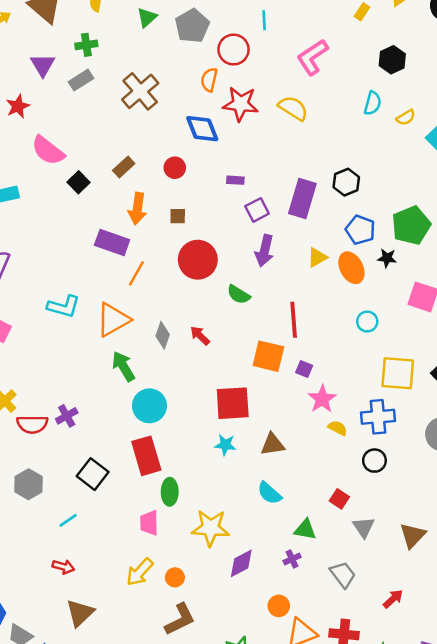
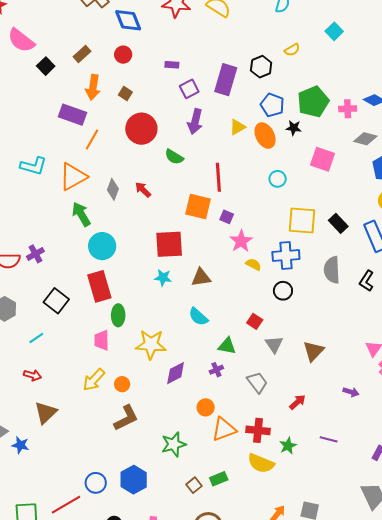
yellow semicircle: (406, 117) -> (292, 50), moved
blue diamond: (202, 129) -> (128, 20), moved
brown square: (178, 216) -> (125, 93), turned 32

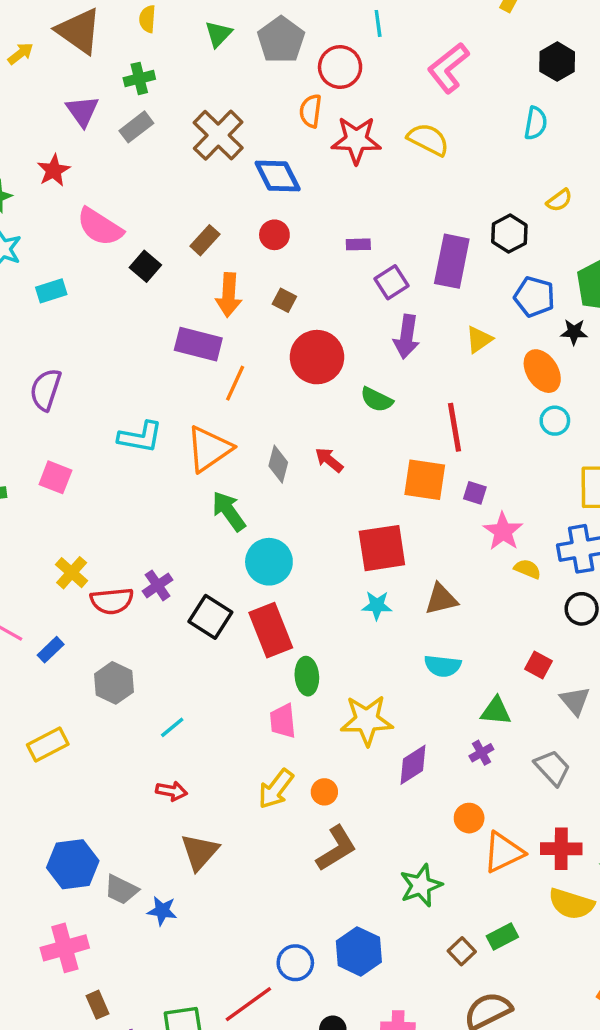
orange ellipse: (265, 136) -> (542, 371), moved
black square: (56, 301) -> (210, 617), moved
cyan semicircle: (198, 317) -> (443, 666), turned -30

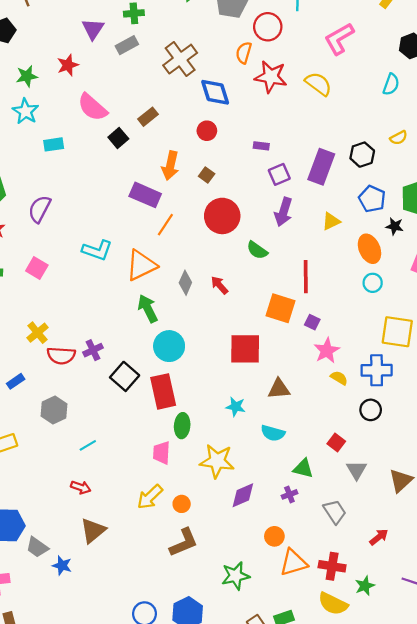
brown rectangle: (205, 240) -> (148, 117), moved
cyan star: (377, 605) -> (236, 407), moved

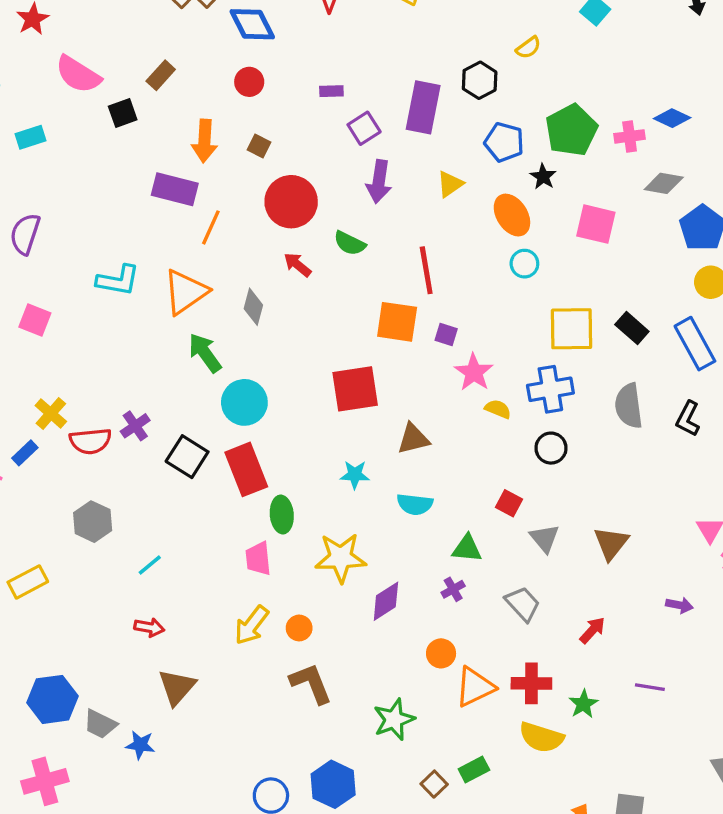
black square: (118, 138) -> (123, 113), turned 30
black star: (395, 226) -> (543, 177), turned 30
red arrow: (219, 285) -> (297, 265), moved
blue rectangle: (16, 381) -> (25, 453), moved
brown L-shape: (184, 543) -> (311, 683), turned -80

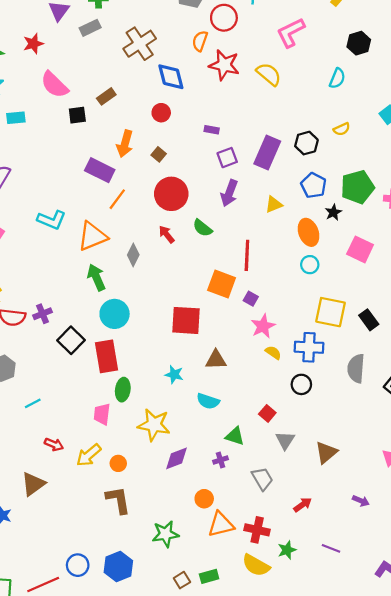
red arrow: (149, 627) -> (54, 444), moved

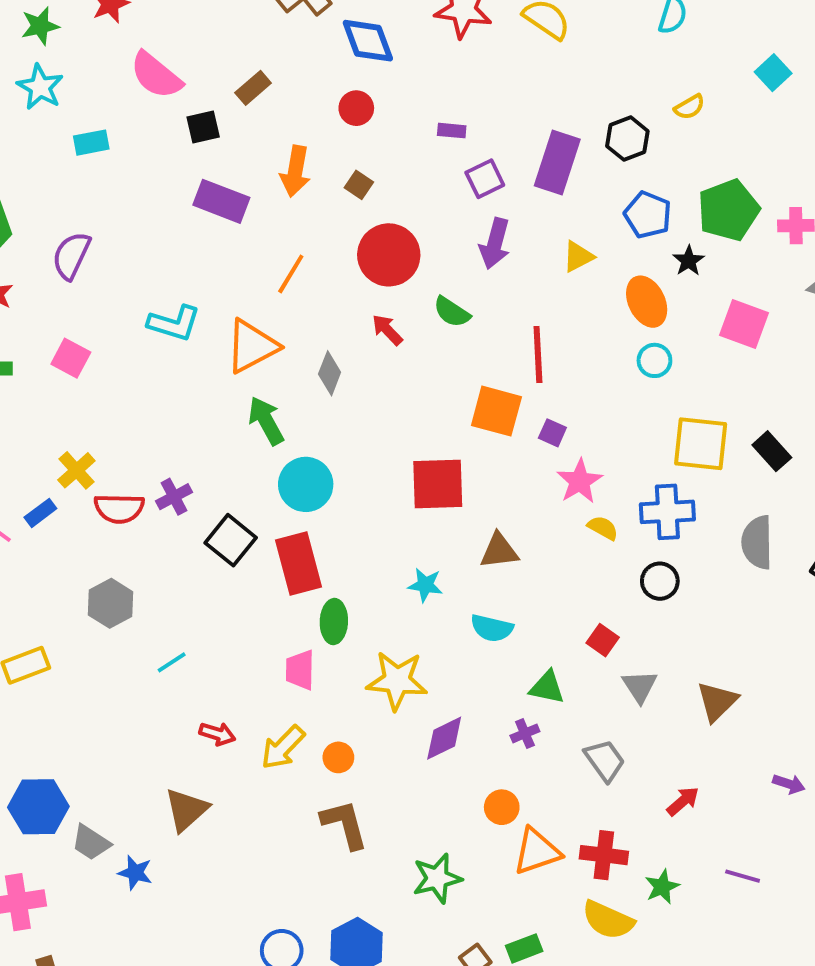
purple rectangle: (100, 170) -> (221, 201), moved

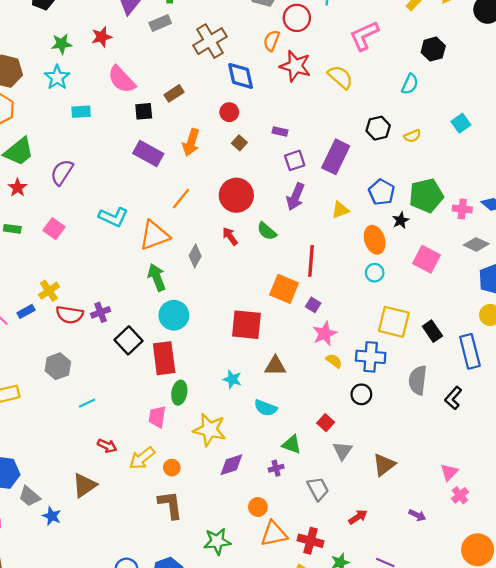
black hexagon: (627, 139) -> (378, 128), moved
brown square: (359, 185) -> (239, 143), moved

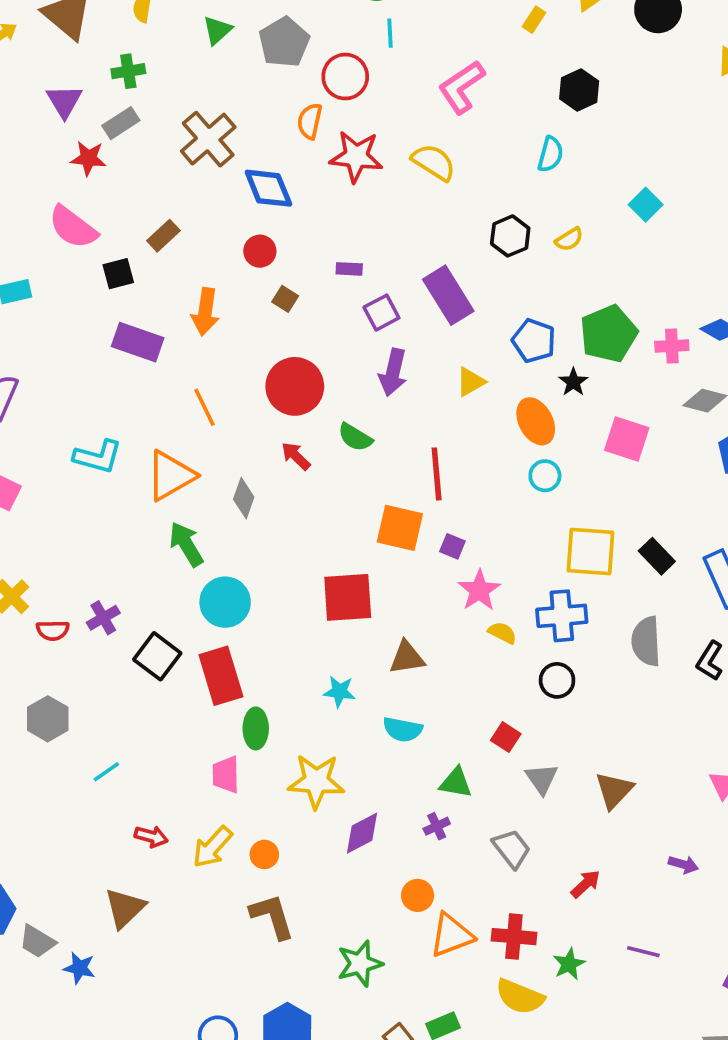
red star: (102, 37) -> (88, 158), moved, turned 30
purple rectangle: (336, 157) -> (448, 295), turned -48
orange line: (181, 198) -> (204, 407), turned -55
red semicircle: (70, 315) -> (53, 630), size x0.7

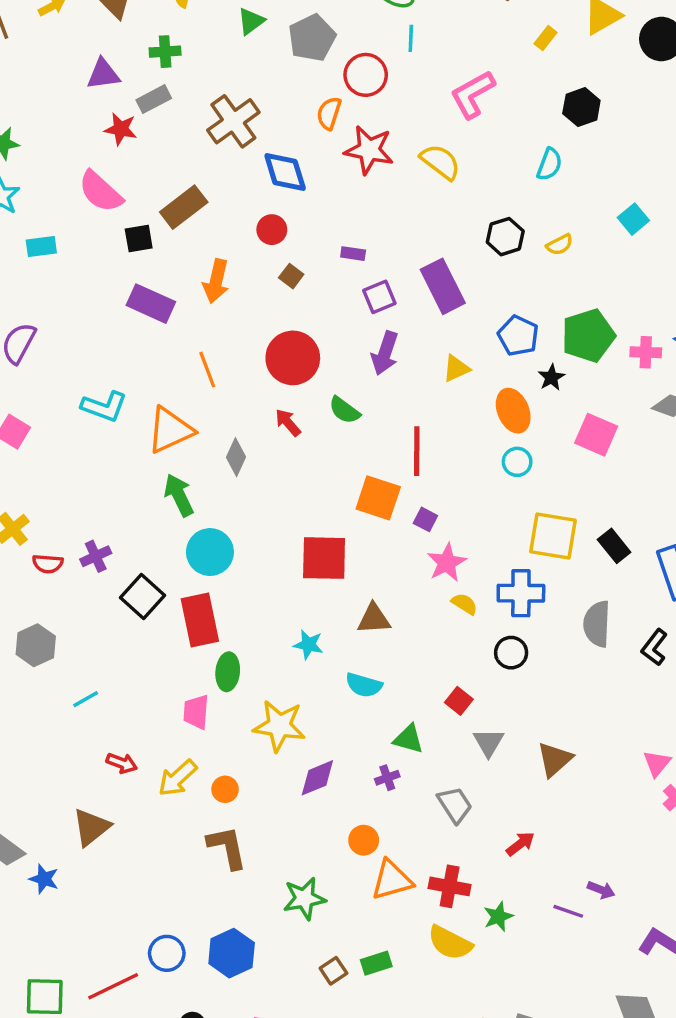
purple triangle: (64, 101) -> (103, 74), turned 48
brown rectangle: (163, 236) -> (184, 207), size x1.5
purple arrow: (683, 864) -> (601, 890), moved

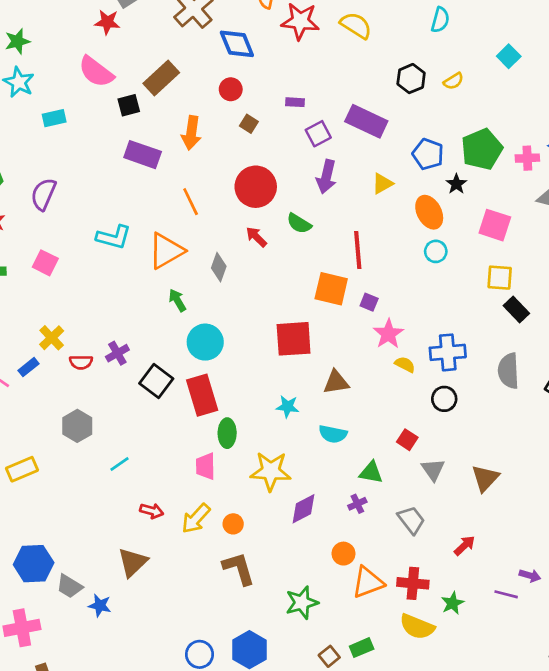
purple rectangle: (443, 286) -> (366, 121), turned -33
green arrow: (179, 495) -> (177, 300), size x0.7
yellow square: (553, 536) -> (500, 278), moved, size x0.7

